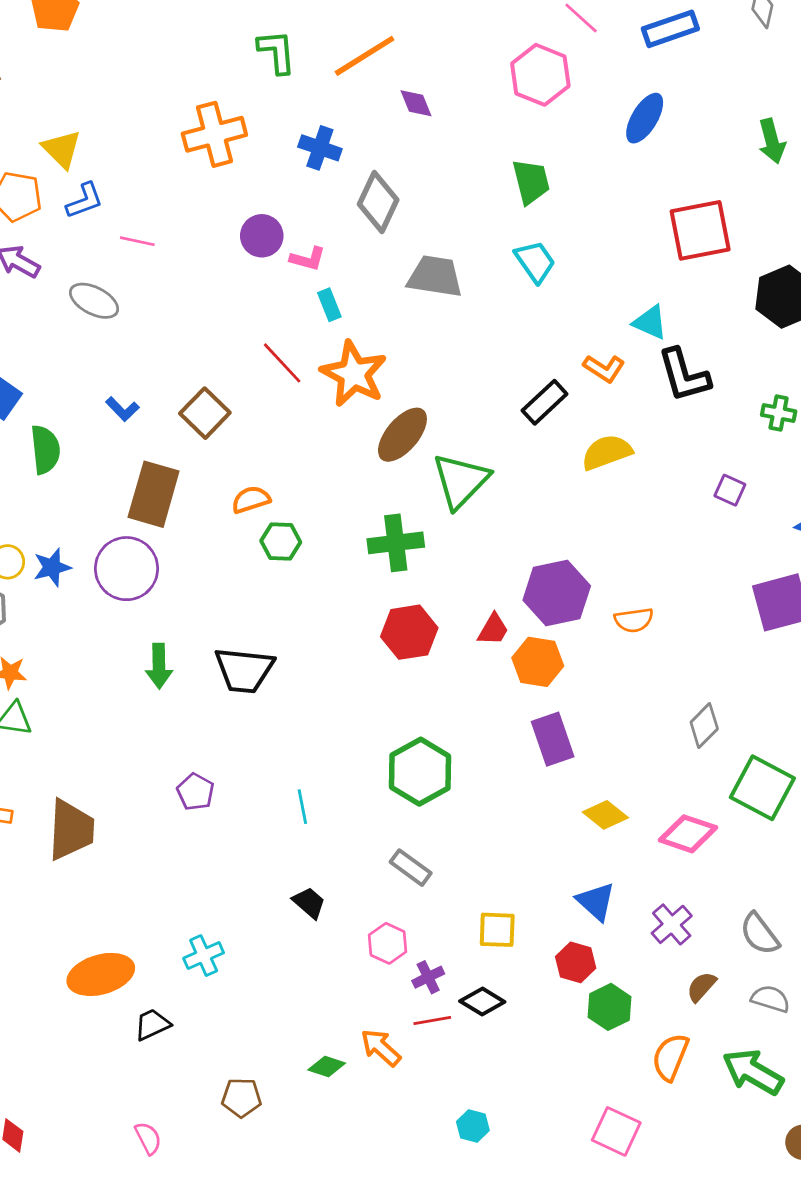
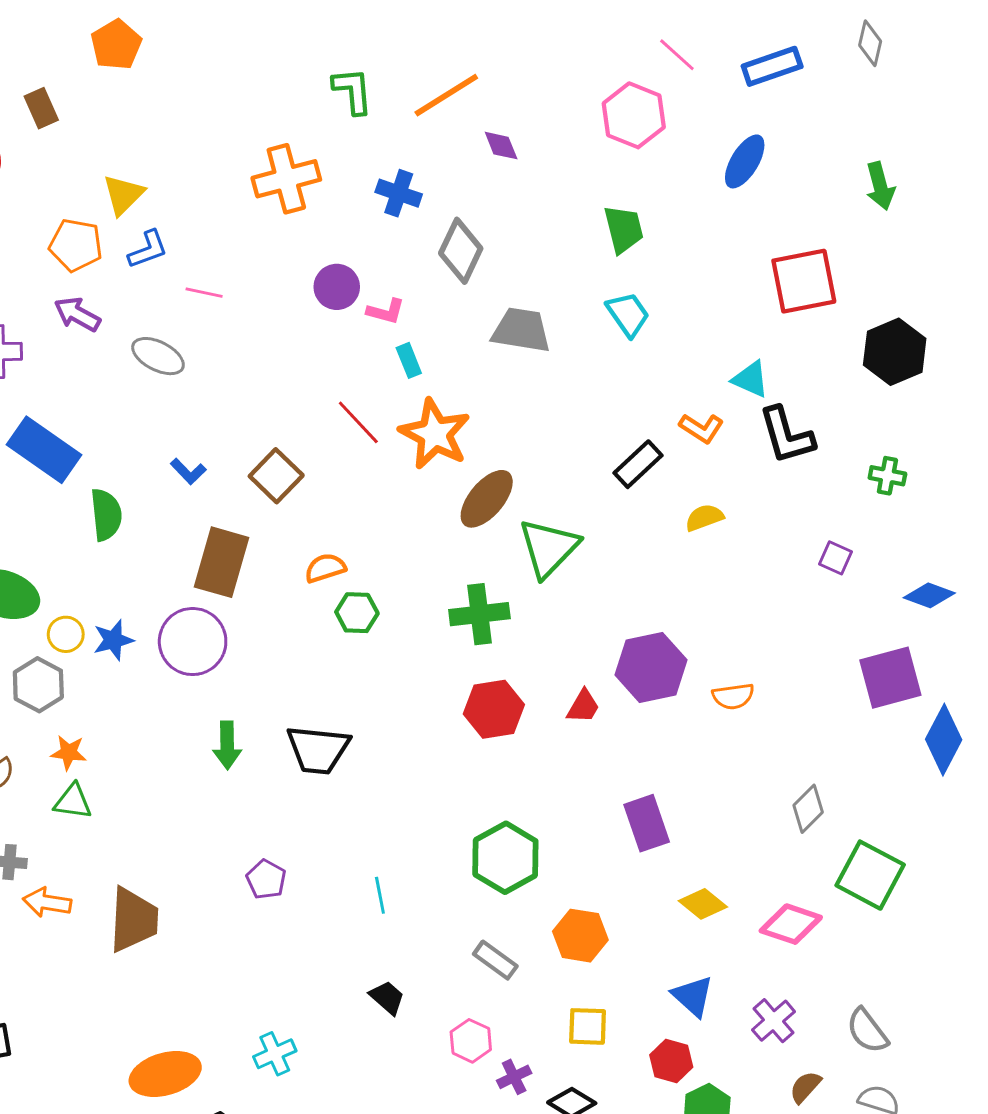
yellow triangle: (62, 149) -> (123, 195), turned 30
yellow semicircle: (607, 452) -> (704, 518), size x0.7
orange hexagon: (538, 662) -> (580, 936), moved

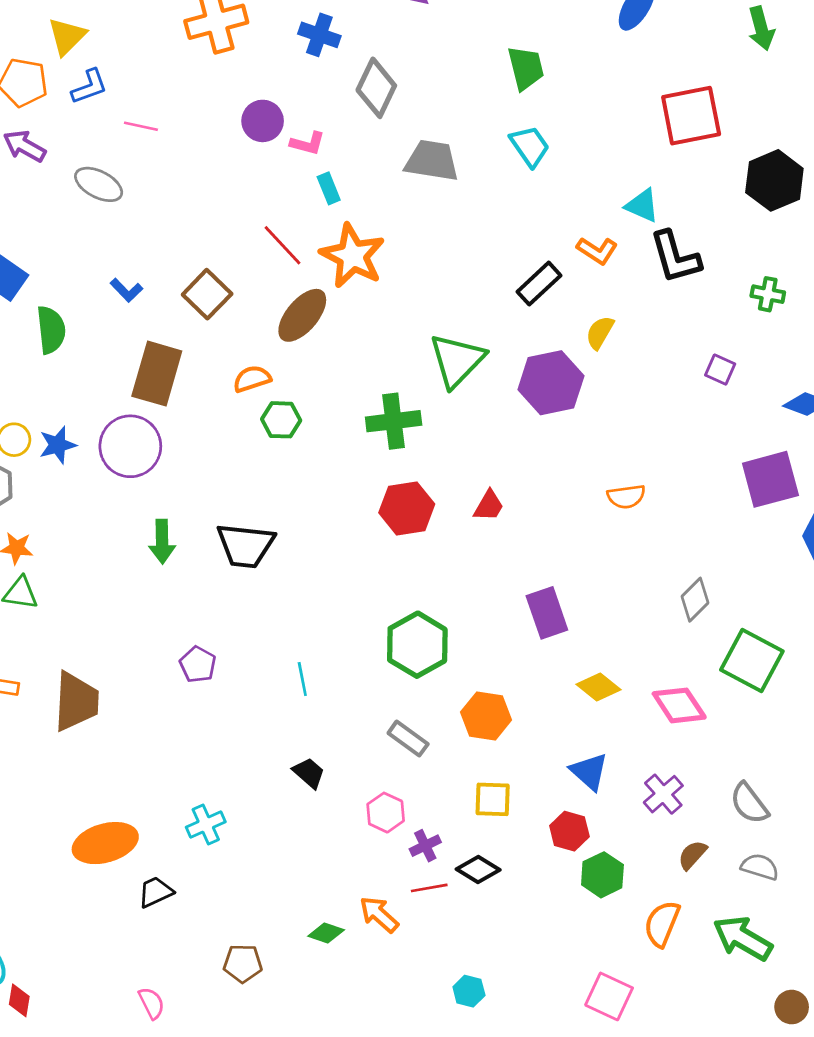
brown ellipse: (487, 499) -> (302, 315), moved
yellow semicircle: (704, 518) -> (600, 333), turned -40
purple hexagon: (651, 667) -> (551, 383), moved
pink diamond: (791, 924) -> (679, 705), turned 38

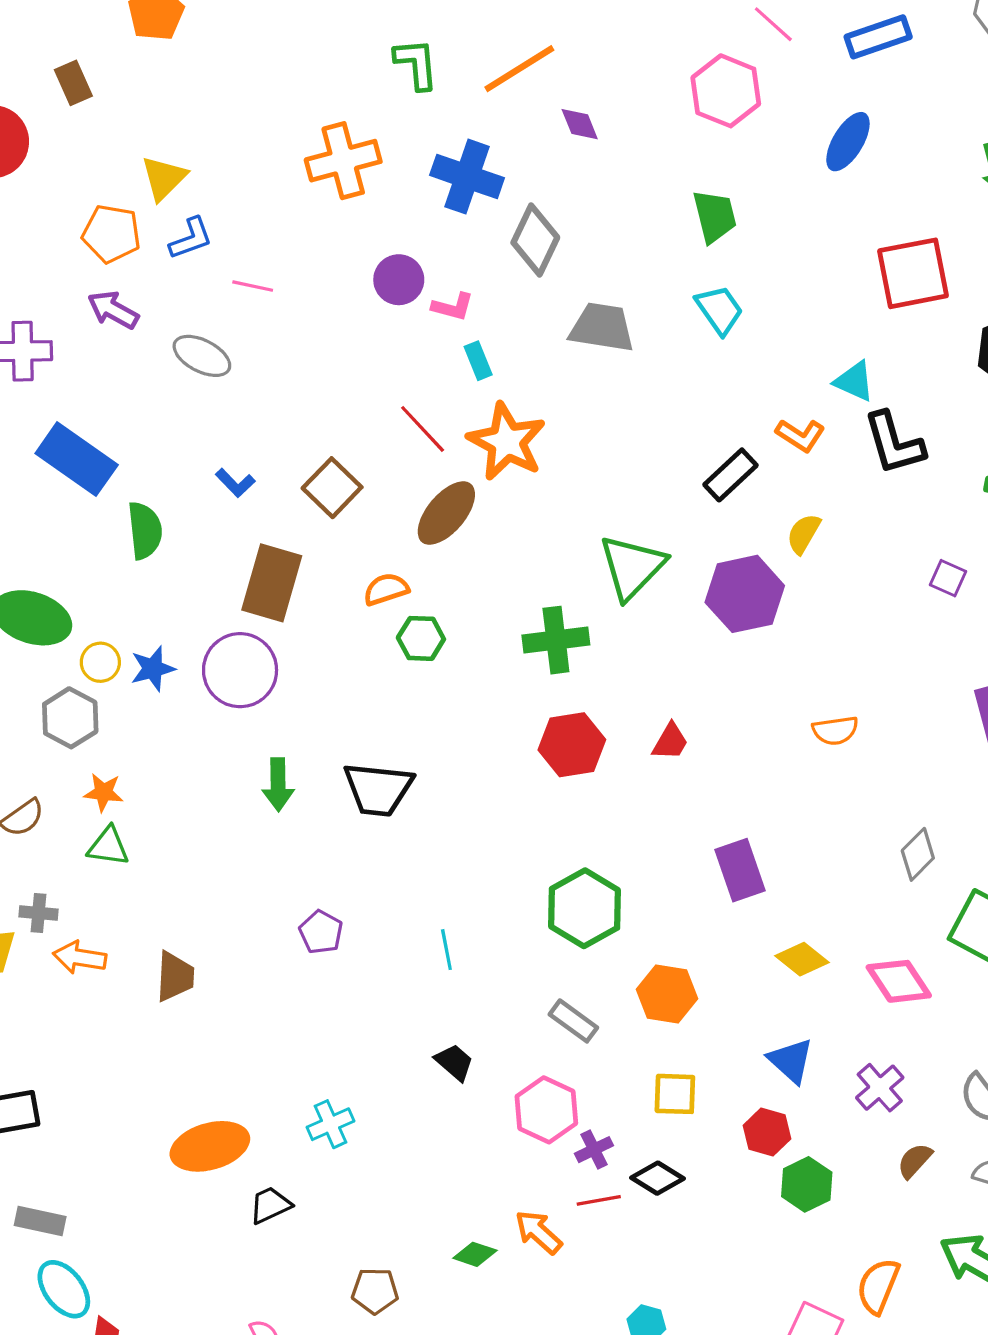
blue cross: (319, 35) -> (467, 177), size x1.4
brown trapezoid: (76, 702) -> (175, 977), size x0.7
pink hexagon: (386, 813) -> (546, 1110), size x1.4
orange semicircle: (662, 924) -> (878, 1286), moved

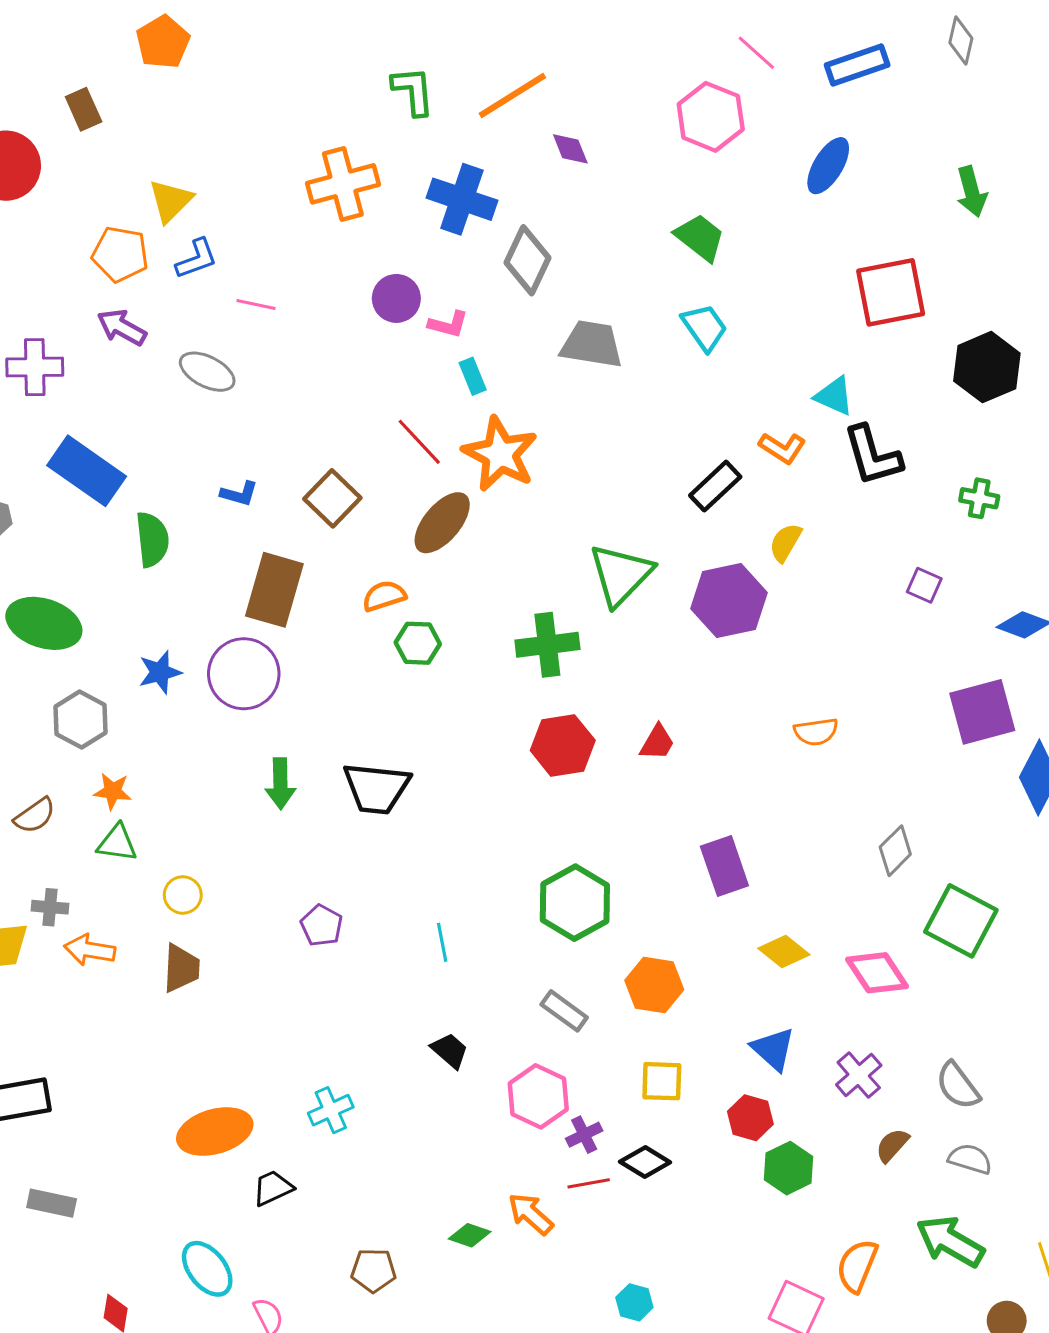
green trapezoid: (715, 216) -> (700, 237), turned -38
blue L-shape: (235, 483) -> (239, 494), turned -30
yellow circle: (100, 662) -> (183, 895), moved
cyan ellipse: (64, 1289) -> (207, 1269), moved

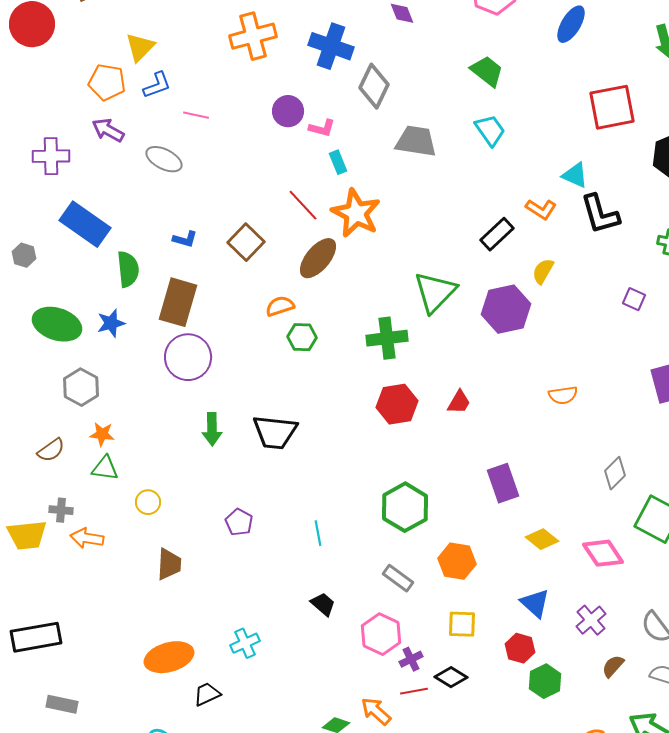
brown rectangle: (274, 590) -> (178, 302), moved
blue star: (160, 672) -> (111, 323), moved
brown trapezoid: (181, 968) -> (169, 564), moved

